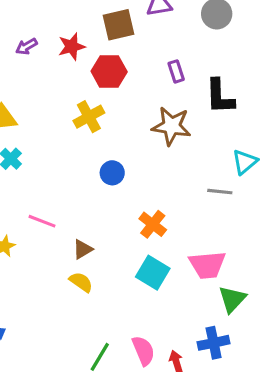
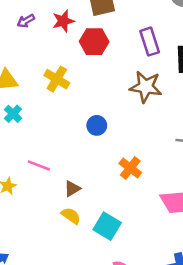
purple rectangle: (176, 71) -> (150, 42), size x1.5
yellow cross: (89, 117) -> (57, 79), moved, turned -30
cyan square: (153, 273) -> (107, 226), moved

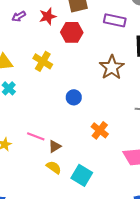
purple rectangle: (150, 42) -> (115, 20), moved, turned -60
brown star: (146, 87) -> (112, 67), turned 30
pink line: (39, 165) -> (36, 136), moved

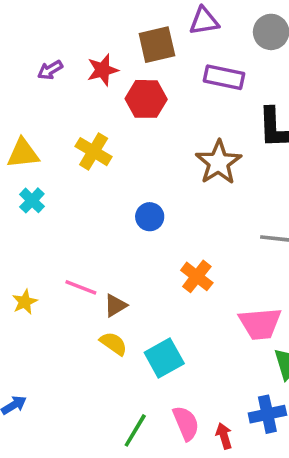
cyan square: (82, 175) -> (164, 358), turned 30

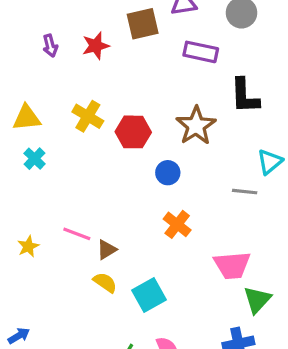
purple arrow: (50, 70) -> (50, 46), turned -75
red hexagon: (146, 99) -> (133, 132), moved
blue circle: (150, 217) -> (168, 173), moved

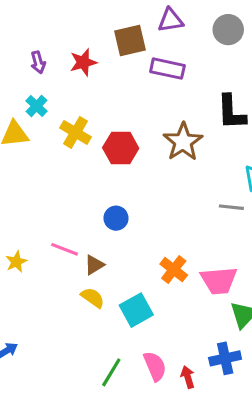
purple rectangle: (201, 52) -> (167, 69), moved
cyan cross: (34, 159) -> (37, 106), moved
blue circle: (168, 173) -> (116, 218), moved
orange cross: (177, 224) -> (174, 270), moved

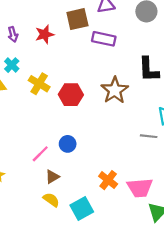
pink line: (65, 249) -> (40, 154), moved, turned -66

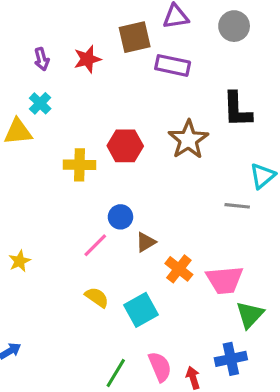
yellow cross: (39, 84) -> (79, 165), moved, turned -30
pink line: (40, 154) -> (95, 245), moved
brown triangle: (52, 177) -> (146, 242), moved

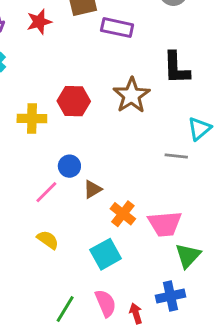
cyan square: (141, 310) -> (106, 254), moved

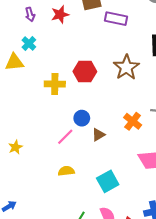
orange cross: (123, 214) -> (133, 121), moved
yellow semicircle: (48, 240) -> (66, 171), turned -42

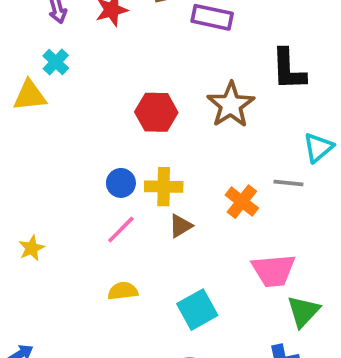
yellow cross: (55, 84) -> (164, 187), moved
blue circle: (82, 118) -> (121, 183), moved

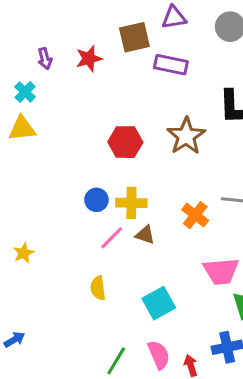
cyan cross: (56, 62) -> (25, 92), moved
brown triangle: (180, 226) -> (145, 235), turned 50
pink line: (121, 229) -> (112, 238), moved
yellow semicircle: (123, 291) -> (98, 288), turned -90

